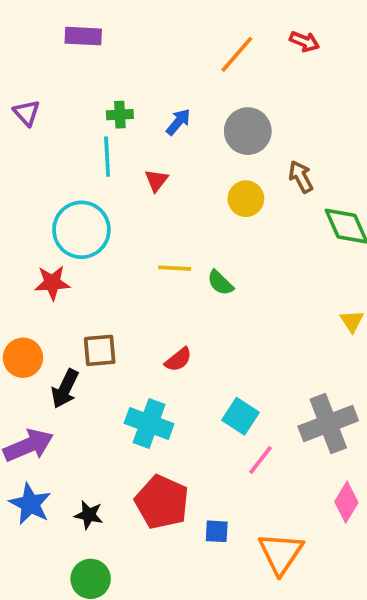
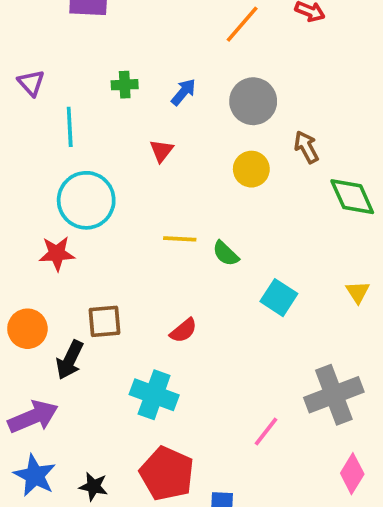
cyan line: (107, 157) -> (70, 127), moved
cyan square: (240, 416) -> (279, 298), moved

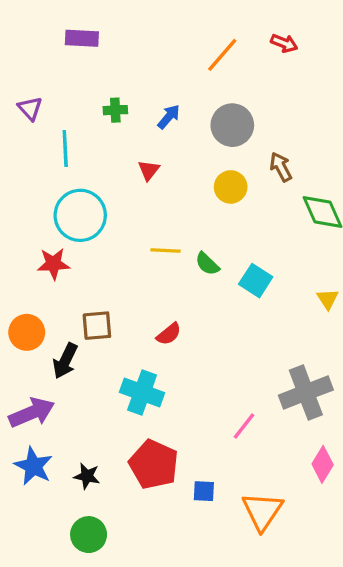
cyan square: (279, 298) -> (256, 281), moved

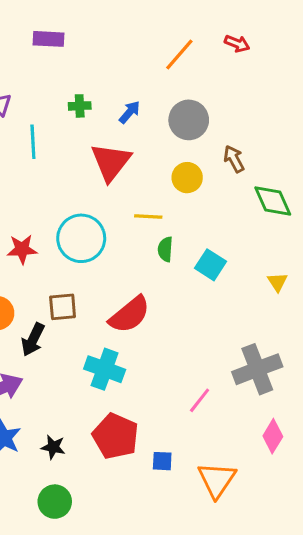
red triangle: (149, 170) -> (111, 162), size x2.0
cyan circle: (80, 215) -> (81, 238), moved
yellow line: (165, 250) -> (148, 217), moved
green semicircle: (207, 264) -> (165, 249), turned 50
red semicircle: (169, 334) -> (130, 315), size x1.8

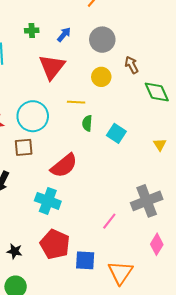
brown square: (63, 307) -> (24, 147), moved
blue square: (162, 461) -> (85, 260), size x1.5

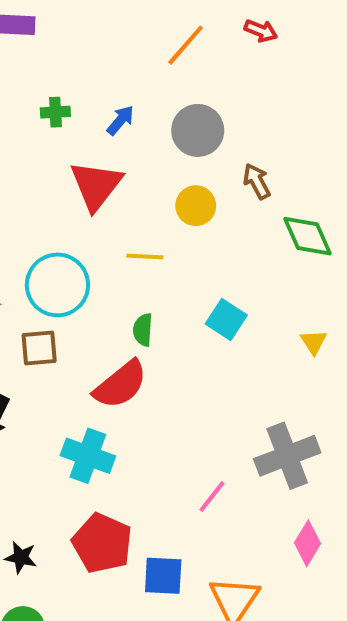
green semicircle: (87, 123) -> (143, 330), moved

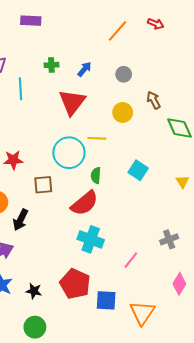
gray circle: (198, 130) -> (124, 74), size x0.6
cyan circle: (57, 285) -> (69, 153), moved
cyan cross: (88, 456) -> (91, 239), moved
gray cross: (287, 456) -> (169, 239), size x0.6

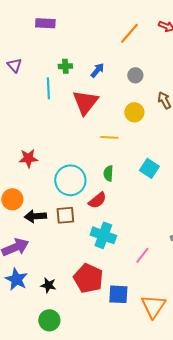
cyan line: (20, 89) -> (48, 88), moved
cyan circle: (69, 153) -> (70, 180), moved
brown square: (43, 185) -> (65, 215), moved
red semicircle: (84, 203) -> (97, 200), size x0.7
black arrow: (20, 220) -> (35, 216), turned 60

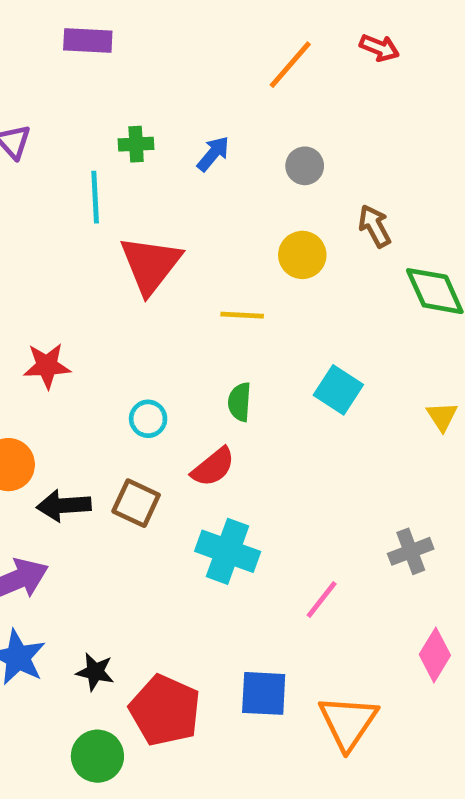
red triangle: (85, 102) -> (150, 265), moved
cyan circle: (70, 180) -> (148, 419), size x0.5
brown square: (65, 215) -> (136, 503), turned 30
red pentagon: (88, 278) -> (165, 710), moved

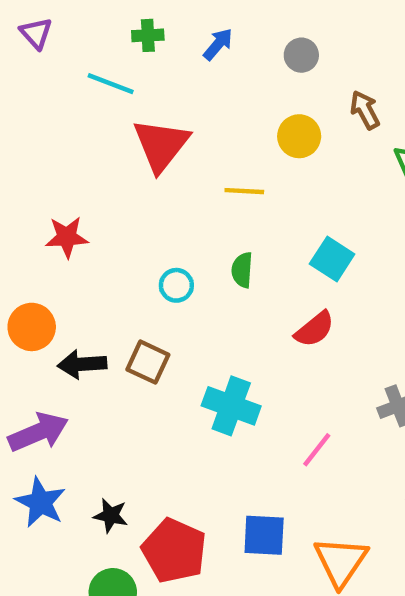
cyan line: (95, 197) -> (111, 84), turned -66
cyan circle: (148, 419) -> (176, 285), moved
red semicircle: (213, 467) -> (314, 329), moved

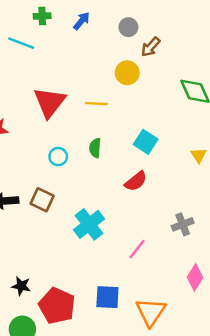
brown arrow: (365, 110) -> (151, 47), moved, turned -110
red triangle: (161, 145) -> (50, 102), moved
cyan cross: (231, 406) -> (89, 224), turned 32

